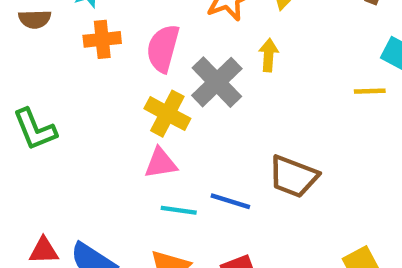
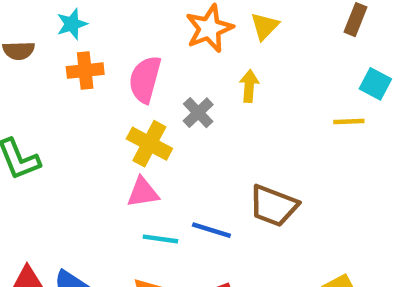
gray cross: (217, 82) -> (198, 113), size x0.6

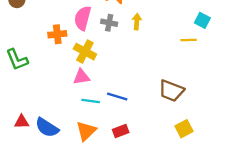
orange cross: (85, 71) -> (57, 34), moved
gray cross: (198, 113) -> (109, 23), moved, turned -35
brown trapezoid: (273, 206) -> (171, 91), moved

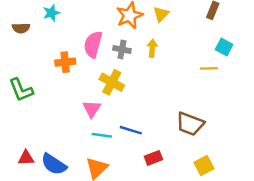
yellow cross: (85, 52) -> (112, 82), moved
pink triangle: (81, 77) -> (92, 109), turned -48
red rectangle: (121, 131) -> (153, 158), moved

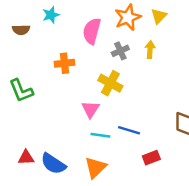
pink semicircle: (93, 44) -> (92, 31), moved
gray cross: (122, 49) -> (120, 51), turned -35

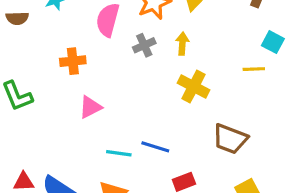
yellow cross: (110, 83) -> (193, 87), moved
pink triangle: (91, 109) -> (90, 107), moved, turned 30

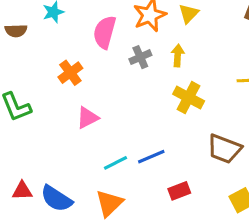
orange cross: (73, 61) -> (70, 73), turned -30
blue line: (155, 147) -> (151, 157), turned -40
cyan line: (119, 153) -> (115, 163), turned -35

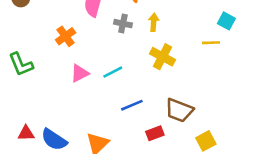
gray cross: (140, 57) -> (123, 24), turned 36
brown trapezoid: (224, 149) -> (179, 110), moved
cyan line: (115, 163) -> (113, 72), moved

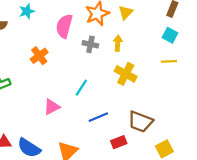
cyan square: (226, 21) -> (170, 35), moved
cyan line: (113, 72) -> (81, 88), turned -30
pink triangle: (80, 73) -> (52, 107), moved

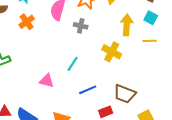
yellow arrow: (118, 43) -> (127, 25), moved, size x1.5
orange cross: (39, 56) -> (27, 22), moved
pink triangle: (52, 107) -> (47, 81), turned 42

